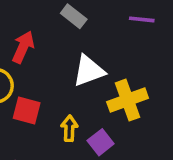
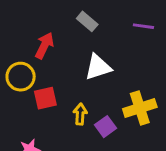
yellow cross: (128, 100) -> (140, 108), moved
red square: (27, 111) -> (45, 98), turned -30

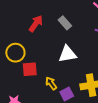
red arrow: (44, 46) -> (36, 24), moved
yellow arrow: (80, 114) -> (51, 83), turned -48

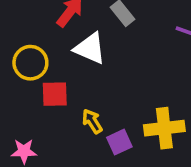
white triangle: (67, 54) -> (90, 48), moved, turned 30

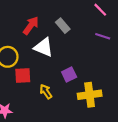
purple square: (119, 142) -> (69, 75), moved

